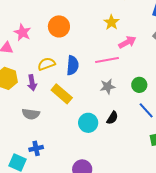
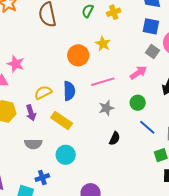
orange circle: (59, 26) -> (78, 55), moved
pink arrow: (127, 42) -> (138, 73), moved
cyan circle: (88, 123) -> (66, 155), moved

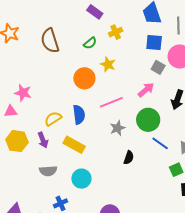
green semicircle: (88, 11) -> (90, 43), moved, turned -152
green circle: (138, 103) -> (148, 120), size x1.5

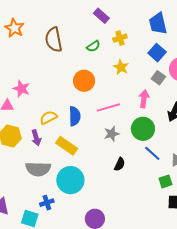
blue square: (154, 43) -> (157, 53), turned 30
yellow star: (108, 64) -> (121, 67), moved
pink arrow: (146, 90) -> (144, 99), turned -48
gray semicircle: (48, 171) -> (38, 169), size x1.4
cyan circle: (81, 179) -> (70, 180), size x1.4

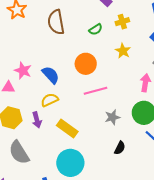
pink line: (108, 107) -> (95, 91), moved
blue semicircle: (75, 116) -> (51, 75), moved, turned -42
gray semicircle: (38, 169) -> (19, 153), moved, turned 55

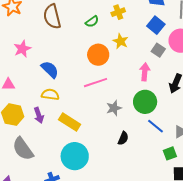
orange circle: (86, 64) -> (98, 55), moved
pink star: (23, 71) -> (22, 49), moved, turned 30
yellow semicircle: (50, 100) -> (50, 95), turned 36

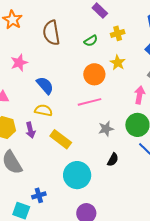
cyan circle: (75, 156) -> (77, 175), moved

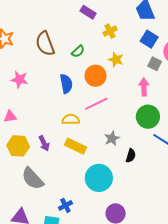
green semicircle: (91, 41) -> (78, 51), moved
pink star: (19, 63) -> (19, 79), turned -30
blue semicircle: (45, 85) -> (66, 84), moved, turned 42
yellow semicircle: (43, 110) -> (71, 119), moved
gray star: (106, 129) -> (112, 138), moved

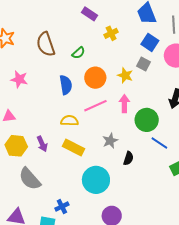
yellow star: (116, 60) -> (125, 75), moved
gray square: (155, 64) -> (143, 64), moved
pink arrow: (144, 87) -> (124, 104), moved

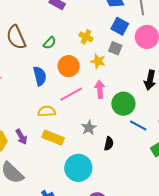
yellow cross: (111, 33) -> (86, 37), moved, turned -32

